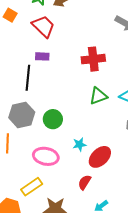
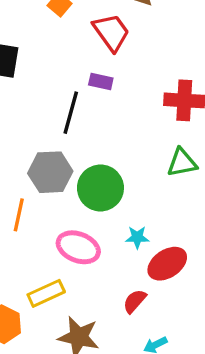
green circle: (53, 119) -> (100, 188), size x1.4

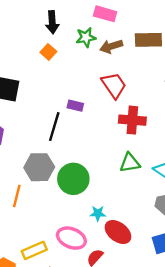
red trapezoid: (111, 32) -> (114, 85), moved
pink ellipse: (78, 247) -> (71, 238), moved
red ellipse: (167, 264) -> (118, 232), turned 70

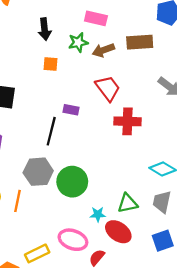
orange square: (48, 52) -> (50, 64), moved, turned -35
green triangle: (130, 163) -> (128, 203), moved

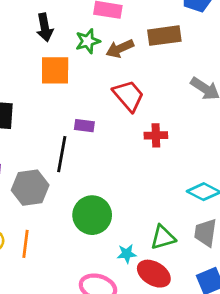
orange square: (50, 64) -> (55, 70), size x1.6
red cross: (128, 121) -> (156, 135), size x0.7
gray hexagon: (38, 172) -> (30, 188), moved

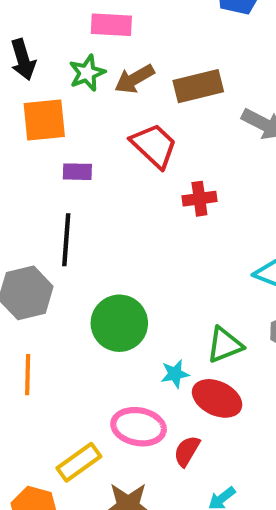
brown rectangle: (164, 36) -> (198, 86), moved
purple rectangle: (84, 126) -> (77, 172), moved

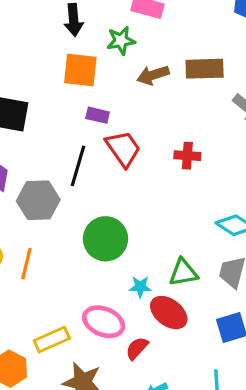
brown arrow: (134, 79) -> (153, 75), moved
red trapezoid: (154, 146) -> (123, 149), moved

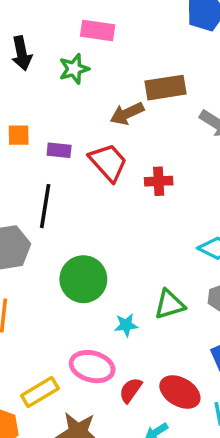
orange square: (80, 70) -> (19, 135), moved, size x0.6
brown arrow: (153, 75) -> (127, 113), moved
red trapezoid: (123, 149) -> (108, 162), moved
red ellipse: (169, 313) -> (180, 392), moved

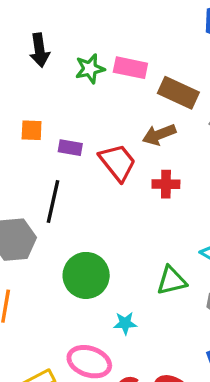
pink rectangle: (98, 30) -> (130, 68), moved
brown rectangle: (166, 88) -> (178, 93), turned 30
brown arrow: (127, 113) -> (159, 135), moved
green triangle: (169, 305) -> (171, 281), moved

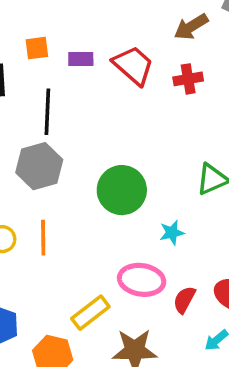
brown arrow: (159, 135) -> (191, 27), moved
black line: (53, 201) -> (47, 112), moved

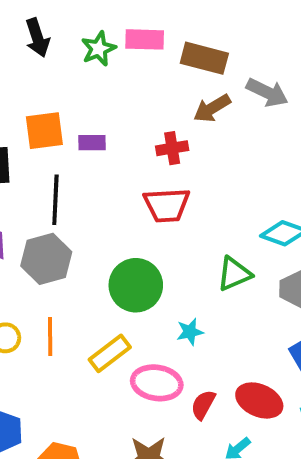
orange square: (37, 48) -> (44, 131), size x1.5
red trapezoid: (133, 65) -> (167, 205), moved, turned 135
red cross: (188, 79) -> (172, 148), moved
yellow rectangle: (90, 313) -> (110, 353), moved

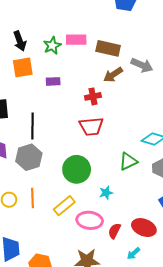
orange square: (44, 131) -> (23, 67), moved
purple rectangle: (92, 143) -> (53, 81), moved

